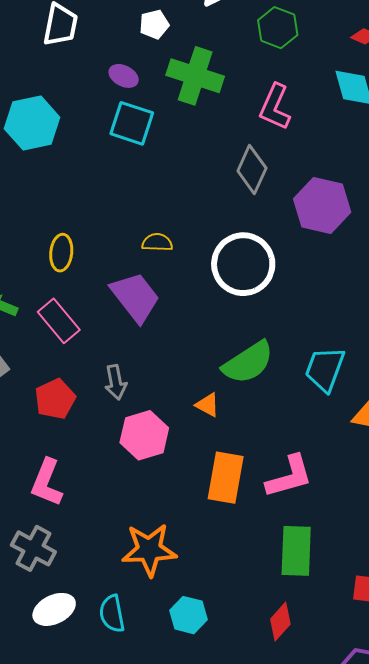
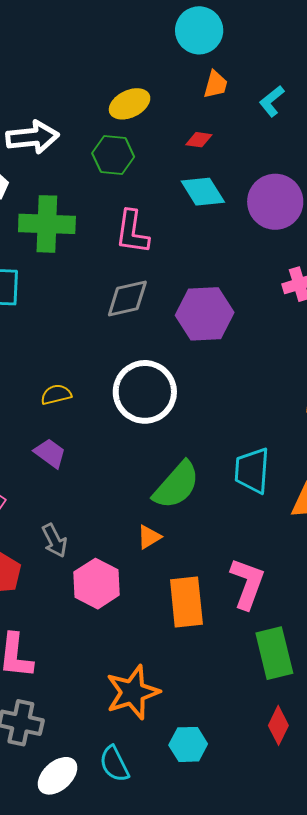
gray diamond: (252, 170) -> (127, 298), turned 69
purple trapezoid: (135, 297) -> (50, 453), size x0.6
orange triangle: (208, 405) -> (149, 537), turned -44
pink L-shape: (289, 477) -> (247, 583), turned -38

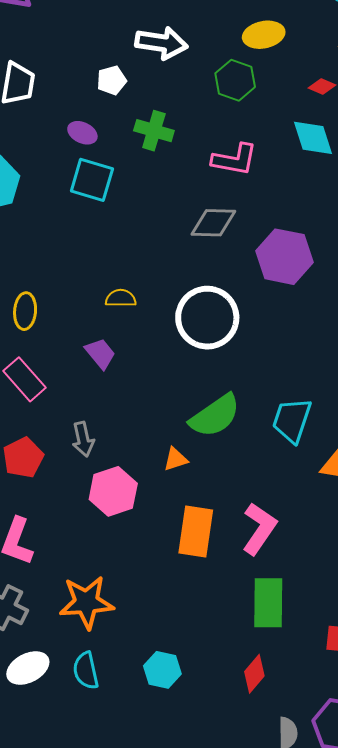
green cross: (47, 224) -> (154, 131), size x0.7
pink L-shape: (132, 232) -> (235, 159), turned -102
orange star: (133, 692) -> (86, 602), moved

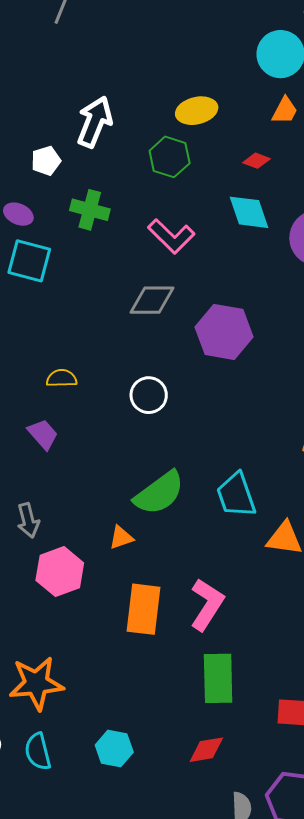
white arrow: (161, 43) -> (95, 122), turned -75
pink L-shape: (235, 159) -> (171, 236), turned 36
white circle: (207, 318) -> (149, 395), size x0.6
cyan trapezoid: (292, 420) -> (236, 495), turned -36
red diamond: (254, 674) -> (206, 750), turned 42

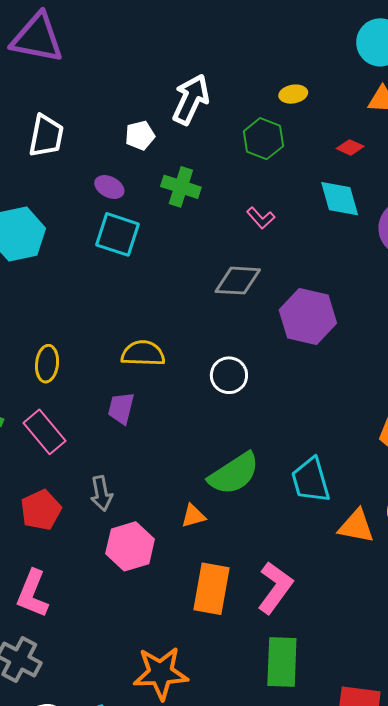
yellow ellipse: (197, 111) -> (293, 94), size x0.7
pink L-shape: (171, 236) -> (261, 218), size x0.6
yellow semicircle: (62, 378) -> (143, 353), size x1.4
purple trapezoid: (43, 434) -> (121, 408), turned -128
orange star: (36, 683) -> (161, 673), moved

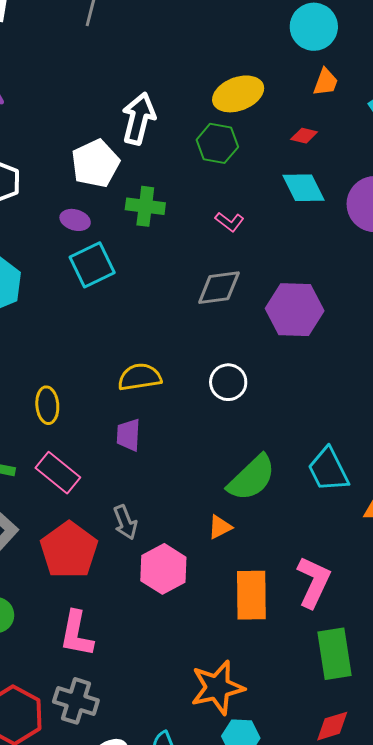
yellow ellipse: (293, 94) -> (238, 94), size x1.8
white pentagon: (140, 135) -> (95, 163), size x1.6
cyan square: (118, 234) -> (92, 265), turned -33
red pentagon: (41, 510) -> (69, 550), size x1.4

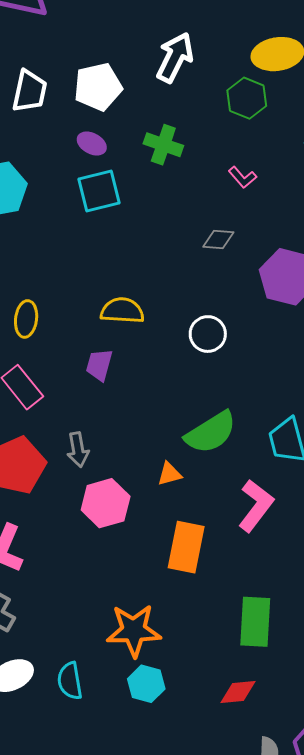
white pentagon: (95, 163) -> (98, 87), moved
gray diamond: (219, 288) -> (218, 240), size x0.7
pink L-shape: (314, 582) -> (256, 506), moved

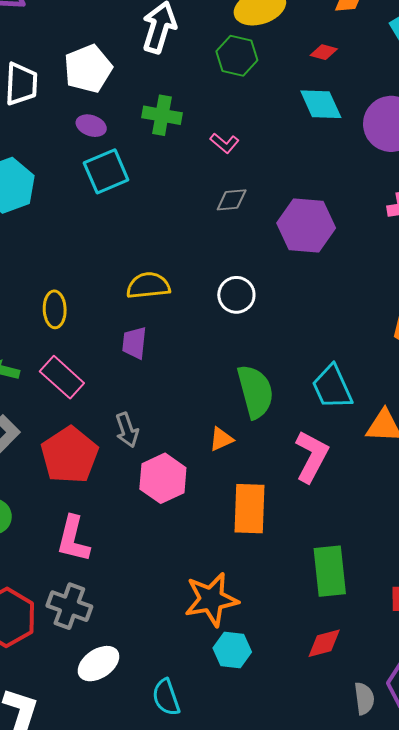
pink L-shape: (242, 177) -> (225, 143), moved
green semicircle: (211, 432) -> (255, 392), turned -64
cyan semicircle: (70, 681) -> (166, 697), moved

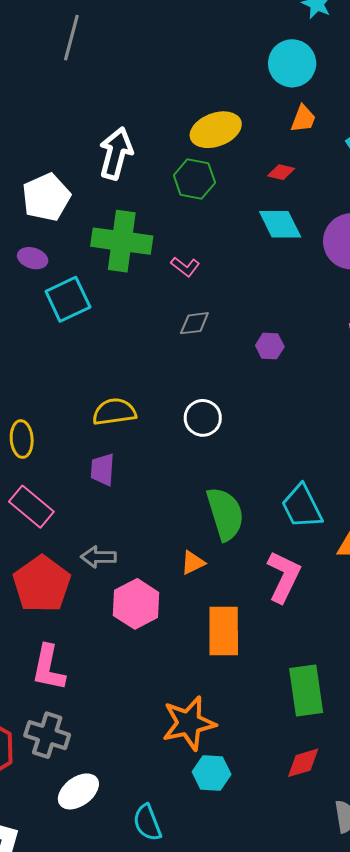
green cross: (162, 115) -> (122, 241), size x1.5
purple ellipse: (91, 126) -> (33, 258), moved
purple hexagon: (306, 226) -> (270, 346), size x0.5
gray arrow: (127, 430) -> (98, 557), turned 112

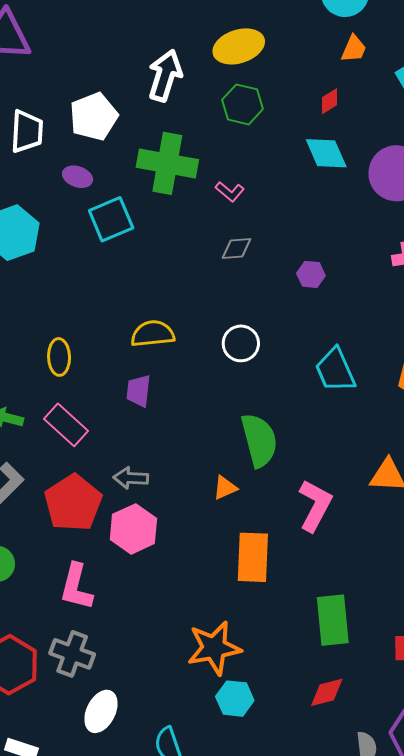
yellow ellipse: (216, 130) -> (239, 46), moved
red diamond: (281, 172) -> (329, 101), turned -48
cyan trapezoid: (302, 506) -> (335, 370), moved
pink hexagon: (136, 604) -> (133, 529), moved
white ellipse: (78, 791) -> (101, 711), turned -30

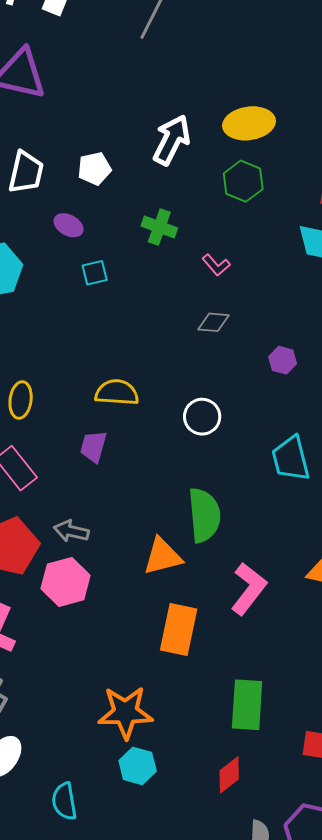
white pentagon: (94, 116) -> (94, 169), size x0.7
green cross: (167, 163) -> (159, 227), size x0.6
cyan square: (111, 219) -> (95, 273), size x0.6
orange triangle: (225, 488) -> (163, 556), size x1.6
red diamond: (327, 692) -> (229, 775), turned -33

